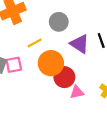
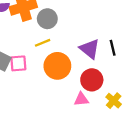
gray circle: (59, 22) -> (47, 19), moved
red circle: (64, 77) -> (92, 80), moved

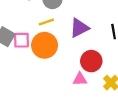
purple triangle: (90, 49) -> (79, 28), moved, turned 50
orange circle: (57, 66) -> (45, 45), moved

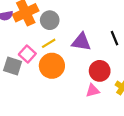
purple triangle: (79, 28) -> (81, 42), turned 48
pink square: (21, 40) -> (27, 54), moved, turned -35

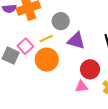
gray circle: (50, 20) -> (61, 21), moved

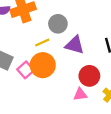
pink square: (25, 46) -> (26, 70), moved

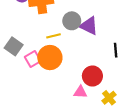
purple triangle: (75, 45) -> (89, 26), moved

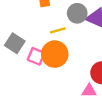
pink square: (33, 59) -> (36, 56), turned -35

